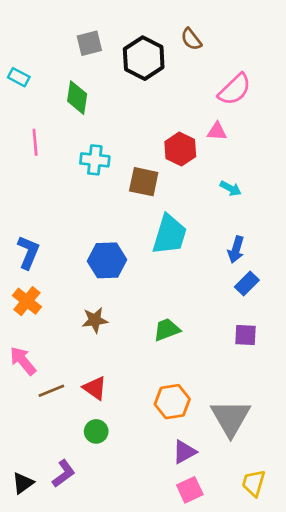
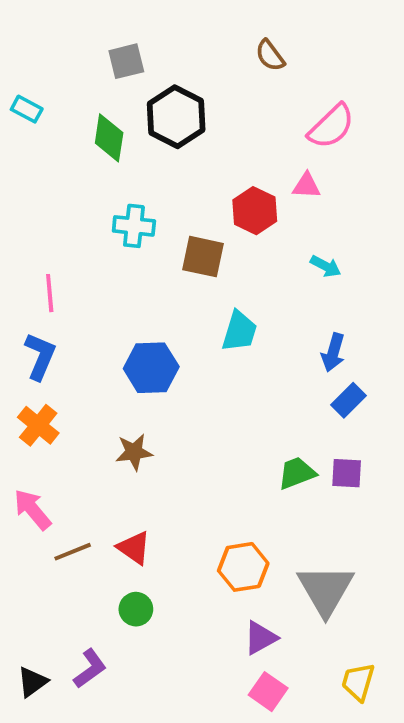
black hexagon: (144, 58) -> (176, 117), moved
pink line: (35, 142) -> (50, 293), moved
cyan trapezoid: (169, 235) -> (239, 331), size x0.7
green trapezoid: (167, 330) -> (297, 473), moved
pink square: (190, 490) -> (268, 692), turned -30

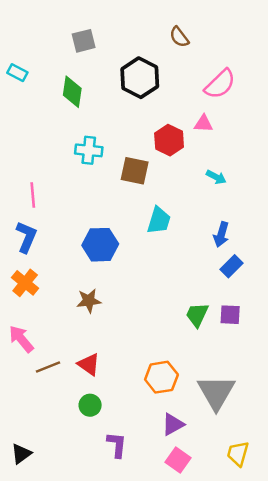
black hexagon: (176, 117) -> (140, 78), moved
green trapezoid: (297, 473) -> (197, 315), turned -44
purple L-shape: (90, 669) -> (117, 445), moved, turned -48

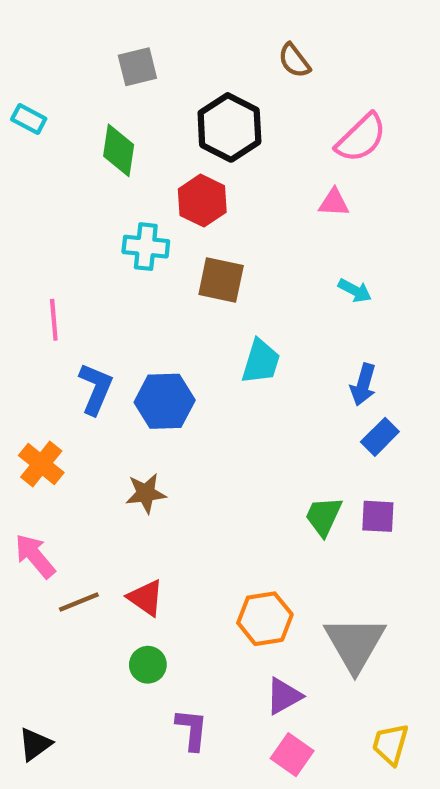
red hexagon: (169, 140) -> (202, 201), moved
blue L-shape: (26, 237) -> (96, 389), moved

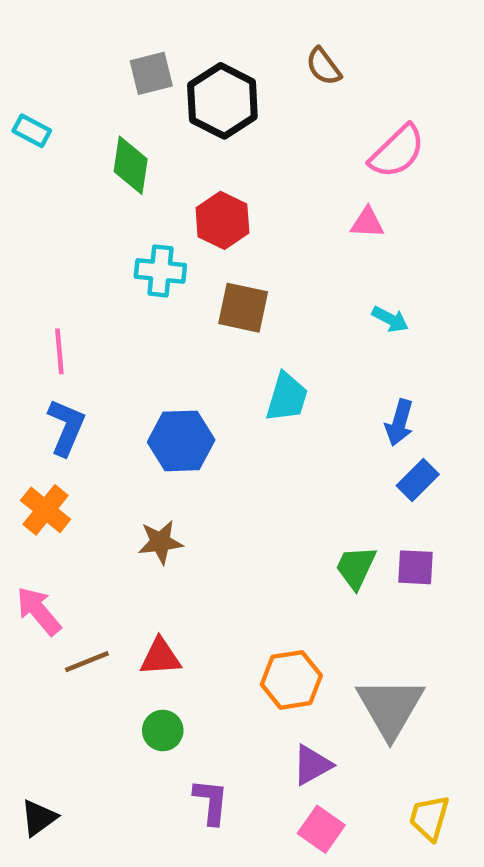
black hexagon: (229, 127) -> (222, 101), moved
blue L-shape: (96, 389) -> (66, 427), moved
red triangle: (146, 598) -> (160, 657), turned -39

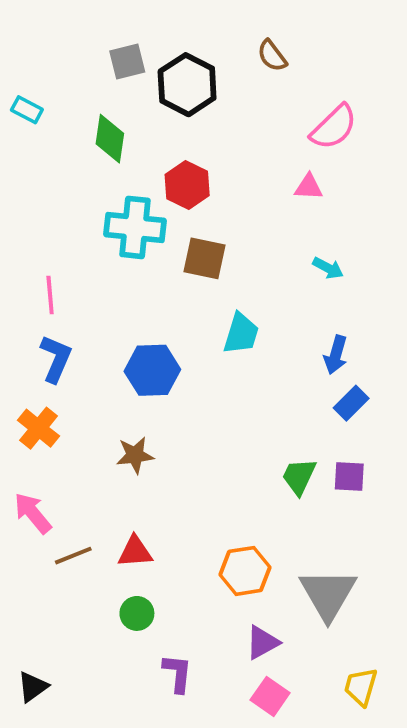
cyan cross: (160, 271) -> (135, 227), size x1.4

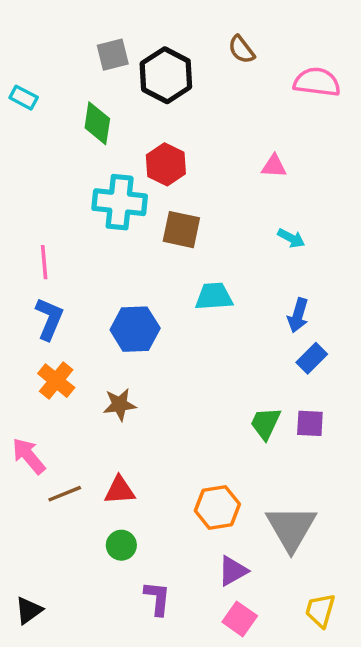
pink semicircle: (334, 127) -> (317, 82), moved, turned -129
cyan trapezoid: (241, 334) -> (214, 296), turned -111
orange cross: (38, 428) -> (56, 381), moved

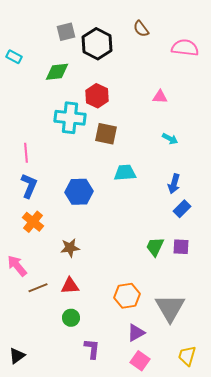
green diamond: (97, 123) -> (57, 72), turned 75
brown star: (120, 405) -> (70, 248), moved

